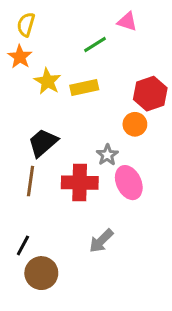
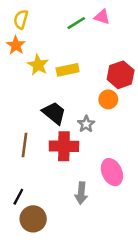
green line: (95, 44) -> (76, 23), moved
black trapezoid: (43, 143) -> (54, 113), moved, turned 80
pink ellipse: (129, 183) -> (112, 172), moved
gray arrow: (101, 241) -> (81, 193), turned -40

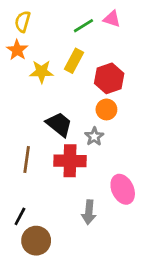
yellow star: (38, 65) -> (42, 72), turned -30
yellow rectangle: (68, 70) -> (74, 61), moved, turned -50
red hexagon: (121, 75) -> (109, 78), moved
orange circle: (108, 99) -> (106, 109), moved

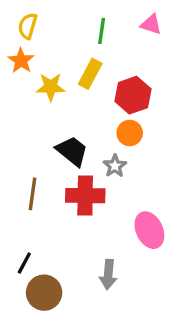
pink triangle: (112, 19) -> (151, 24), moved
green line: (83, 26) -> (102, 31), turned -50
gray arrow: (89, 212) -> (108, 275), moved

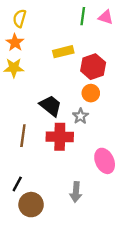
green line: (102, 31) -> (83, 16), moved
yellow rectangle: (90, 74) -> (63, 52), turned 48
yellow star: (51, 87) -> (14, 68), moved

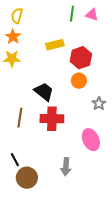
gray star: (80, 116) -> (99, 104), moved
black line: (17, 184) -> (15, 160), turned -56

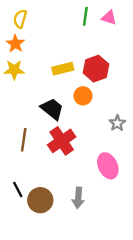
yellow rectangle: (55, 45) -> (63, 69), moved
orange circle: (79, 81) -> (83, 96), moved
red cross: (52, 119) -> (62, 141), turned -35
brown circle: (27, 178) -> (40, 200), moved

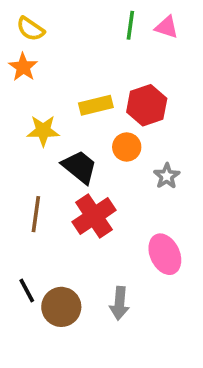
yellow semicircle: (20, 19) -> (30, 29), turned -72
yellow star: (14, 70) -> (43, 131), moved
gray star: (117, 123) -> (167, 176), moved

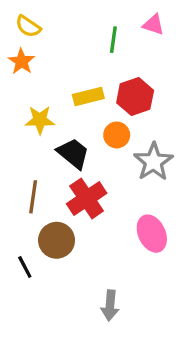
green line: (130, 25) -> (113, 40), moved
gray star: (167, 176) -> (153, 162), size x1.6
gray arrow: (119, 303) -> (110, 305), moved
brown circle: (61, 307) -> (57, 240), moved

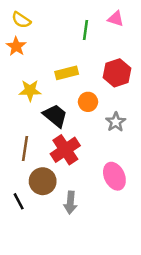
red hexagon: (135, 97) -> (117, 73), moved
gray star: (153, 162) -> (116, 122), size x0.7
gray arrow: (110, 305) -> (70, 203), moved

